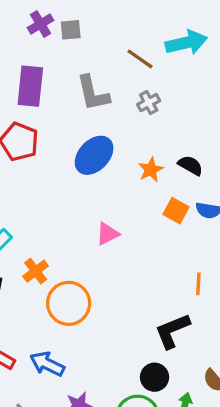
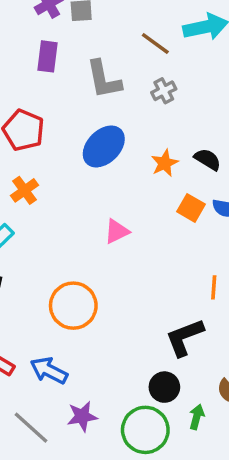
purple rectangle: (30, 86) -> (47, 56), moved, size x0.7
orange cross: (36, 271) -> (25, 190), moved

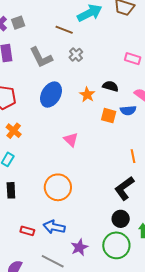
pink triangle: (117, 231) -> (71, 140), turned -35

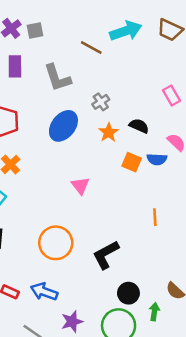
gray cross: (76, 55) -> (101, 102), moved
pink rectangle: (133, 59) -> (172, 95), turned 35
black L-shape: (124, 188) -> (106, 255), moved

